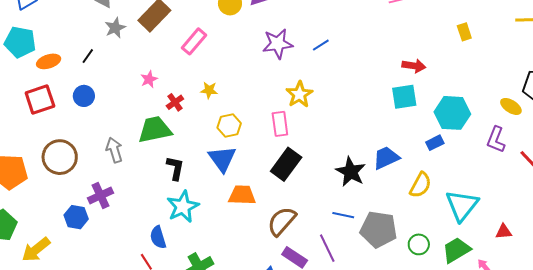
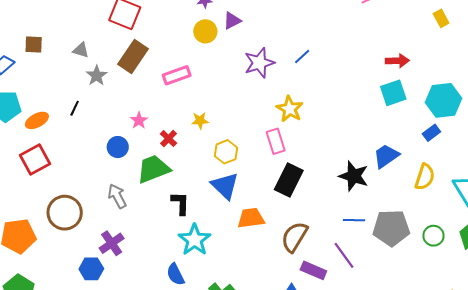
pink rectangle: (194, 41) -> (177, 75), turned 40
blue circle: (84, 96) -> (118, 147), moved

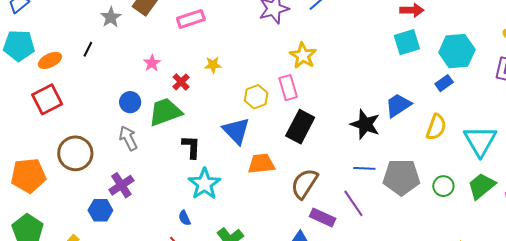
blue circle: (118, 147) -> (130, 102), moved
yellow hexagon: (226, 152) -> (256, 97), moved
blue semicircle: (176, 274) -> (185, 218), size x0.7

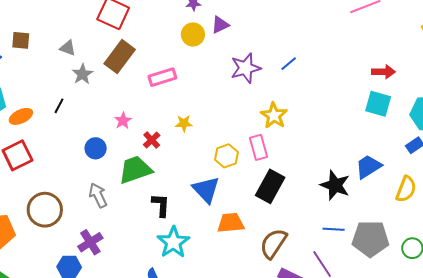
cyan square: (407, 42) -> (378, 104), turned 32
blue circle: (130, 102) -> (96, 148), moved

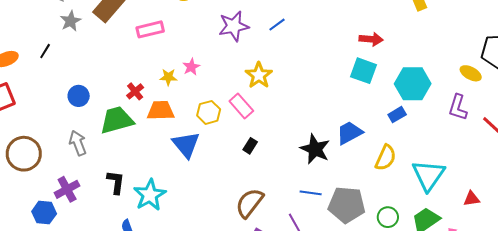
pink star: (123, 121) -> (191, 67), moved
pink rectangle: (259, 147) -> (241, 106), turned -30
black rectangle: (270, 186) -> (250, 146), size x0.5
black L-shape: (161, 205) -> (116, 182), moved
orange trapezoid: (231, 223) -> (161, 111), moved

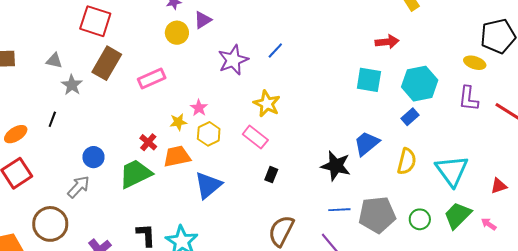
red arrow: (371, 39) -> (387, 42), moved
yellow hexagon: (209, 112) -> (209, 134), moved
gray arrow: (78, 143) -> (79, 187), moved, turned 75
blue triangle: (186, 145) -> (208, 185), turned 40

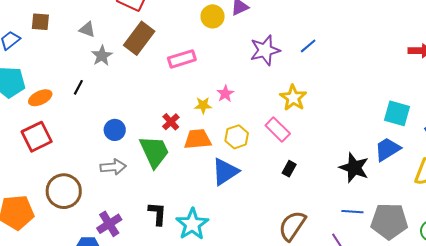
cyan square: (369, 80) -> (397, 113), moved
yellow hexagon: (209, 134) -> (237, 137), moved
green trapezoid: (135, 174) -> (154, 152), turned 84
gray arrow: (79, 187) -> (113, 167), moved, turned 35

